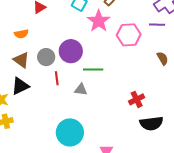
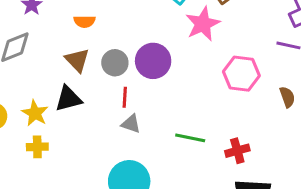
pink hexagon: (129, 35) -> (241, 74), moved
green line: (93, 70) -> (190, 138), moved
gray triangle: (81, 90) -> (131, 124), moved

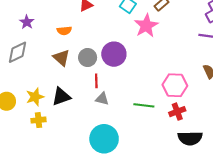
pink hexagon: (241, 74) -> (175, 85), moved
black triangle: (68, 99) -> (61, 97), moved
yellow star: (35, 113) -> (35, 97), turned 30

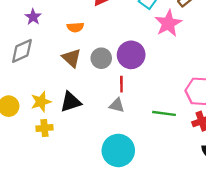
red line: (96, 81) -> (121, 84), moved

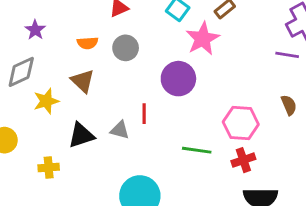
purple circle: (131, 55) -> (178, 79), moved
gray circle: (101, 58) -> (126, 48), moved
yellow star: (41, 102) -> (46, 101), moved
gray triangle: (117, 105) -> (120, 130), moved

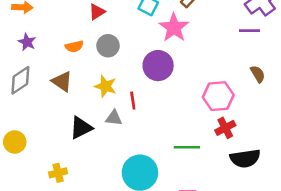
brown triangle: (83, 81) -> (62, 81), moved
yellow star: (46, 101) -> (105, 86), moved, turned -30
green line: (197, 150) -> (187, 147), moved
yellow cross: (49, 167) -> (58, 173), moved

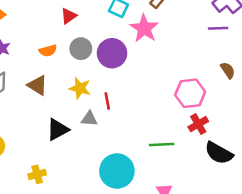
purple circle: (158, 66) -> (112, 53), moved
black semicircle: (245, 158) -> (219, 153), turned 40

